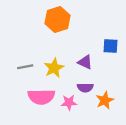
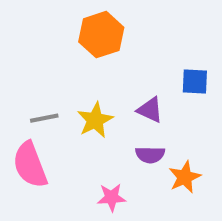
pink semicircle: (41, 97) -> (30, 165), moved, turned 70
pink star: (69, 103) -> (111, 197), moved

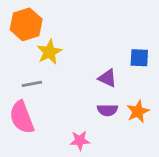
orange hexagon: (101, 35) -> (26, 24), moved
yellow star: (95, 120) -> (49, 52), moved
orange star: (185, 177) -> (138, 111), moved

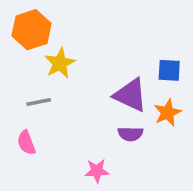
purple triangle: (107, 78) -> (130, 95), size x1.5
orange star: (138, 111) -> (167, 113), moved
pink semicircle: (22, 117) -> (26, 143), size x0.6

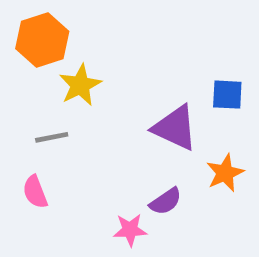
orange star: (167, 113) -> (225, 173), moved
purple semicircle: (130, 134) -> (166, 201), moved, turned -35

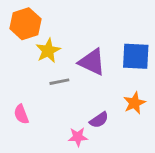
blue square: (227, 95) -> (136, 56), size x1.5
purple triangle: (175, 128) -> (92, 62), moved
gray line: (52, 137) -> (59, 82), moved

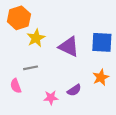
gray line: (59, 82) -> (31, 68), moved
pink star: (78, 137) -> (51, 98), moved

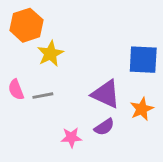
purple triangle: (69, 47) -> (106, 94), moved
pink semicircle: (16, 86) -> (16, 90), moved

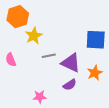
gray line: (43, 96) -> (49, 56), moved
pink star: (71, 137) -> (40, 97), moved

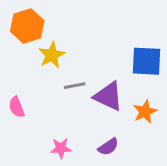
pink semicircle: (11, 60) -> (17, 107), moved
purple semicircle: (70, 85) -> (108, 147), moved

